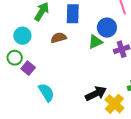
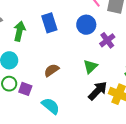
brown semicircle: (59, 38) -> (52, 70), moved
green triangle: (95, 42) -> (90, 67), moved

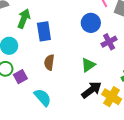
blue rectangle: (49, 23) -> (44, 31), moved
brown semicircle: (52, 70) -> (49, 62), turned -56
purple square: (25, 89) -> (20, 77), turned 32

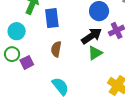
black arrow: (92, 90) -> (91, 36), moved
cyan semicircle: (43, 97) -> (60, 86), moved

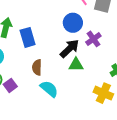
green triangle: (95, 53) -> (76, 65), turned 42
cyan semicircle: (60, 86) -> (49, 89), moved

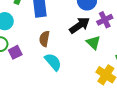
green triangle: (76, 65) -> (93, 43), moved, turned 35

